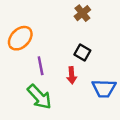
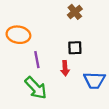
orange ellipse: (20, 38) -> (18, 35), turned 55
black square: (82, 53) -> (75, 48), turned -32

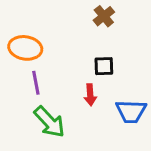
purple line: (37, 60) -> (36, 83), moved

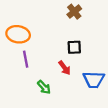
red arrow: (90, 95) -> (65, 68), turned -32
green arrow: (49, 122) -> (44, 87), moved, size x0.6

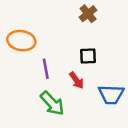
purple line: (26, 59) -> (46, 69), moved
green arrow: (44, 87) -> (52, 103), size x1.5

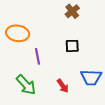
red arrow: (76, 80) -> (63, 86), moved
green arrow: (52, 103) -> (26, 85), moved

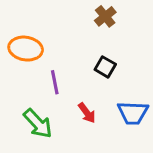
black square: (72, 46) -> (105, 67), turned 32
red arrow: (63, 86) -> (87, 113), moved

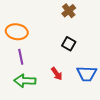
purple line: (55, 82) -> (21, 57), moved
green arrow: (38, 124) -> (25, 81), turned 135

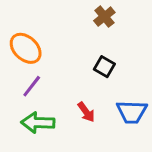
orange ellipse: (17, 32) -> (26, 48), turned 35
purple line: (21, 57) -> (32, 86), turned 49

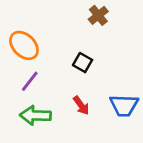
black square: (104, 67) -> (83, 63), moved

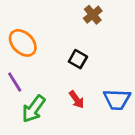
purple line: (30, 81) -> (15, 82), moved, turned -70
green arrow: (35, 115) -> (34, 109), turned -56

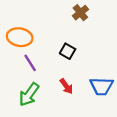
orange ellipse: (23, 43) -> (20, 37), turned -35
purple line: (15, 82) -> (30, 63), moved

